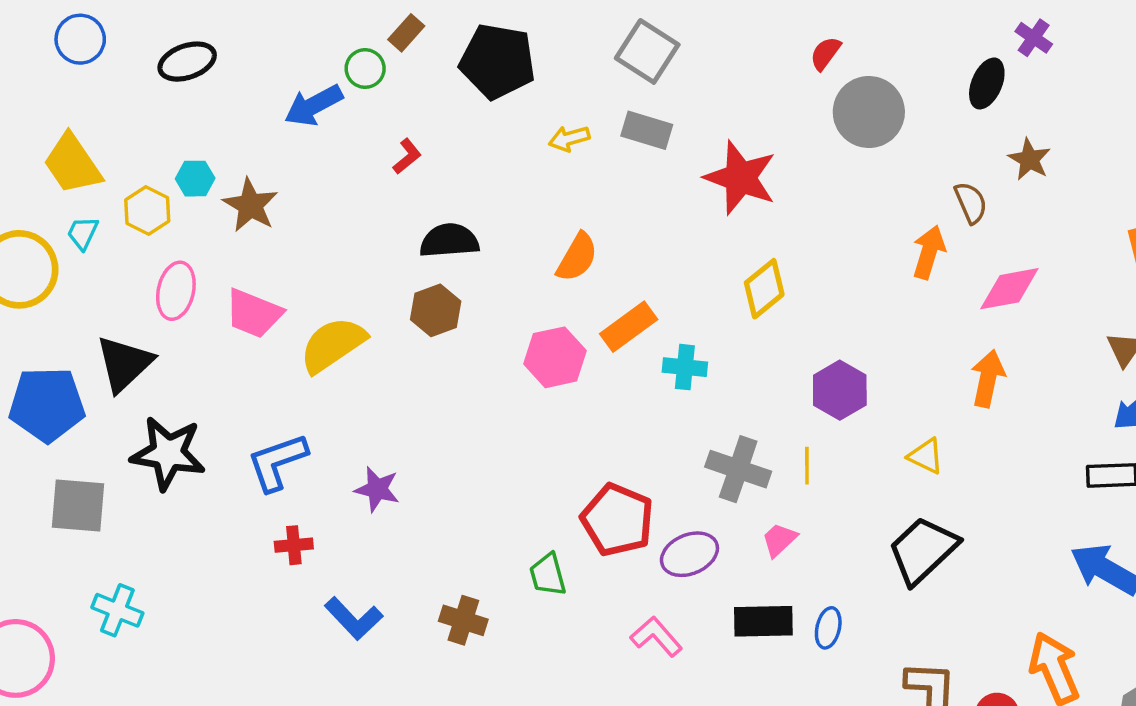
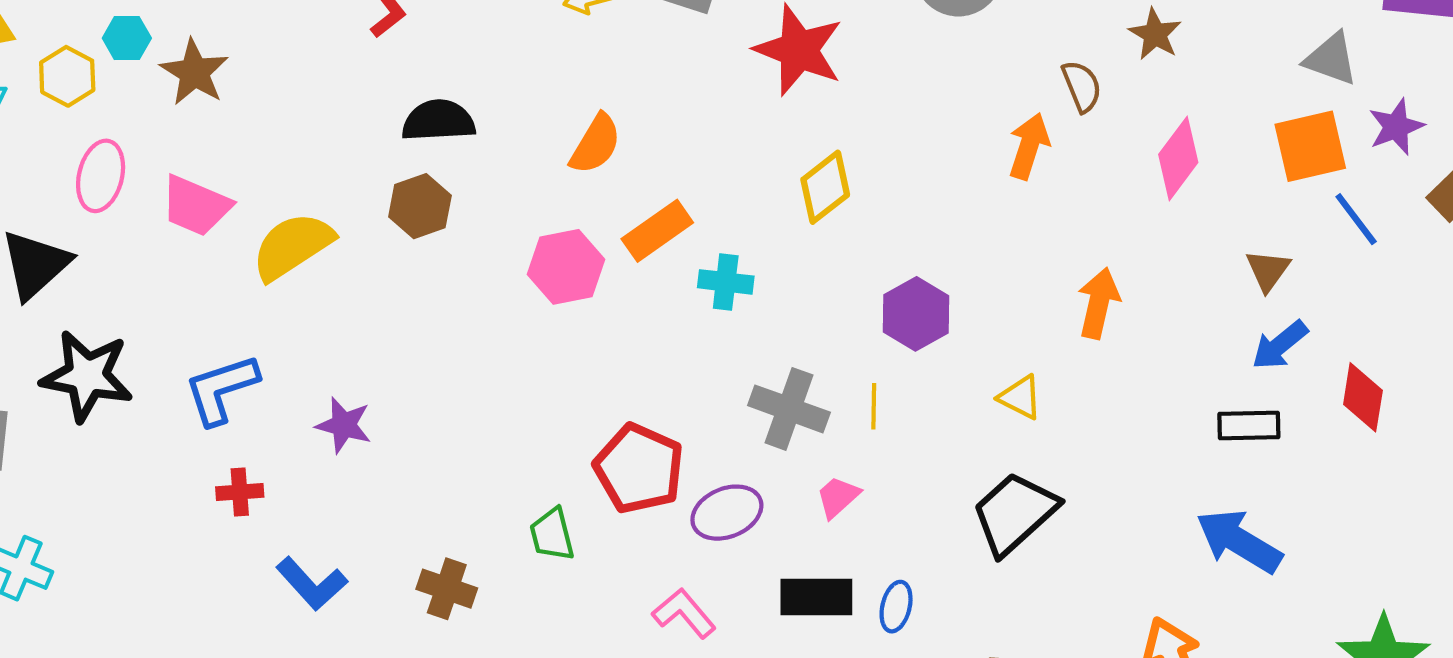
pink diamond: (1009, 289) -> (1178, 158), moved, turned -44

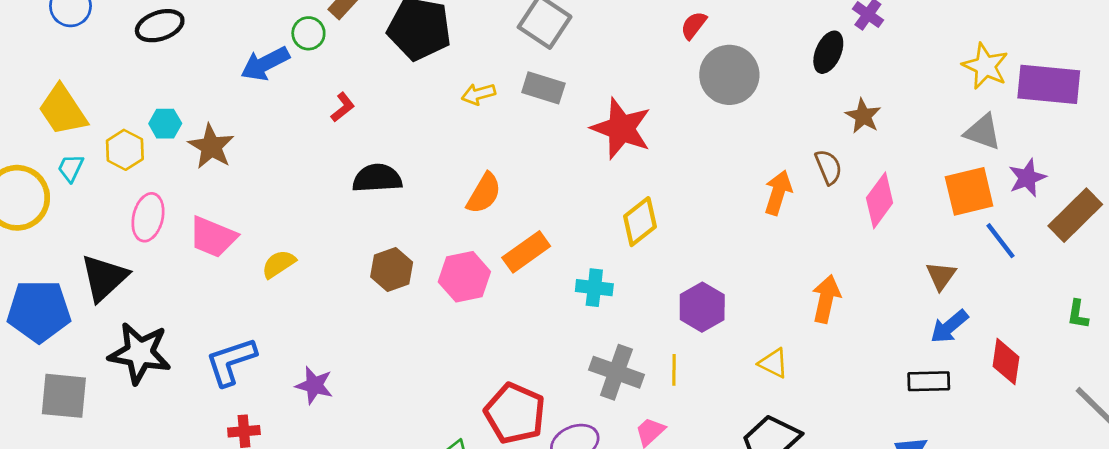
brown semicircle: (1082, 86) -> (828, 167), moved
brown hexagon: (420, 206) -> (392, 269), moved
yellow semicircle: (292, 246) -> (279, 264), size x0.6
cyan cross: (726, 282) -> (594, 288), moved

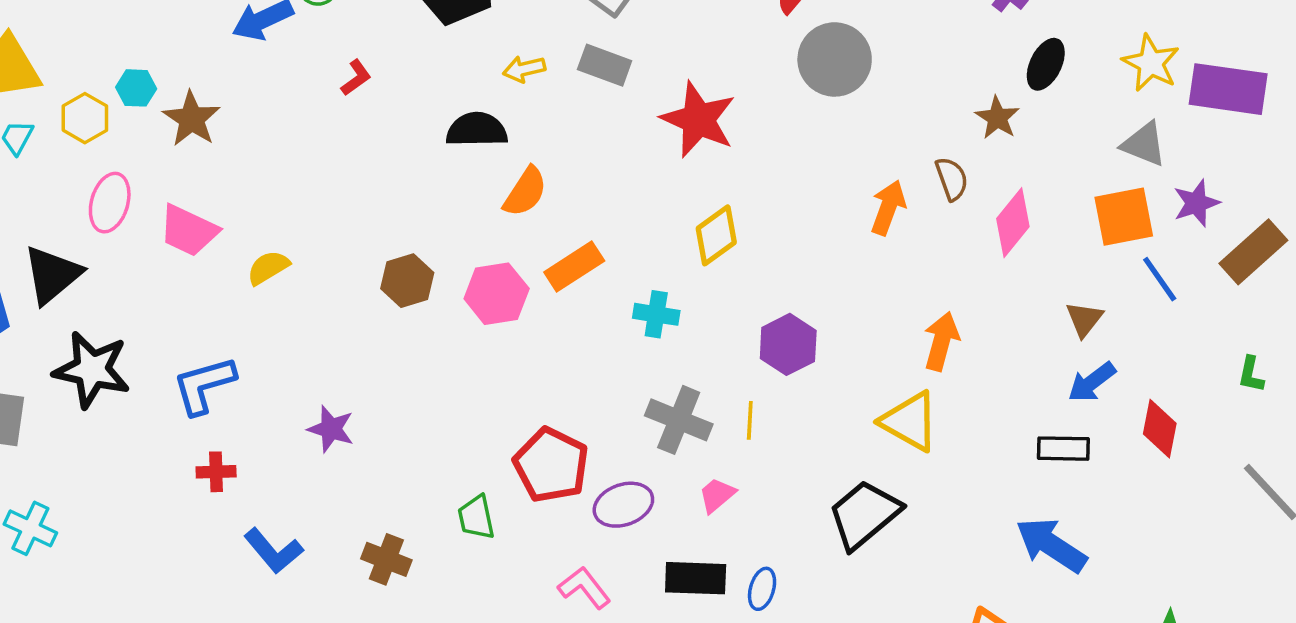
black ellipse: (828, 52) -> (1046, 64), moved
black semicircle: (377, 178) -> (477, 130), moved
yellow triangle: (773, 363) -> (910, 421), moved, size x1.6
purple star: (314, 385) -> (331, 429), moved

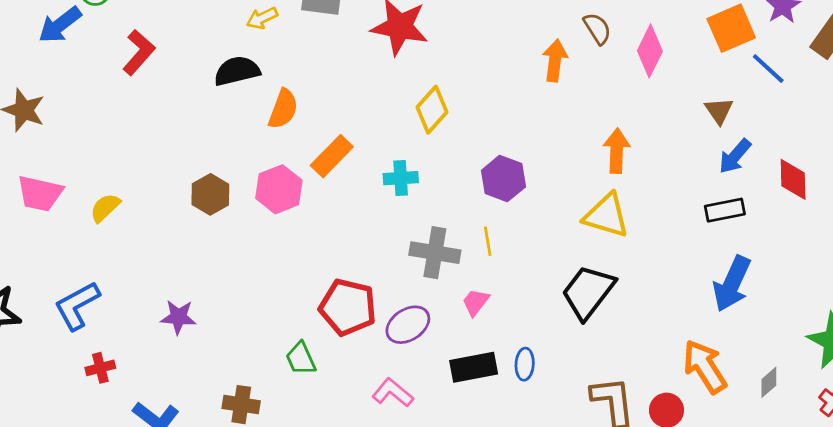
red L-shape: (356, 78) -> (139, 52), size x1.6
blue arrow: (1051, 545) -> (732, 284), turned -86

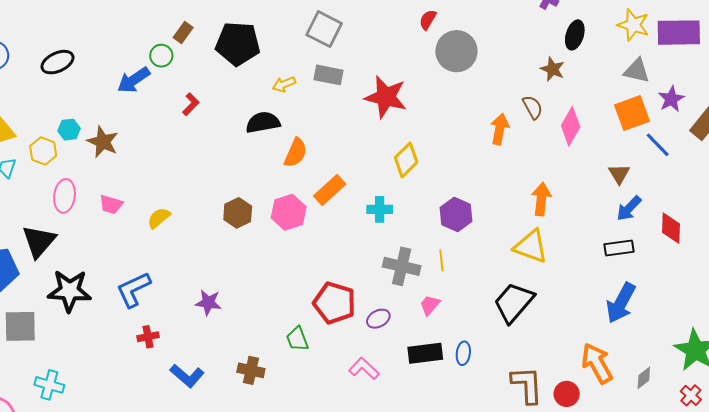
red L-shape: (139, 52) -> (191, 104), size x0.7
pink trapezoid: (40, 193) -> (111, 204), size x0.7
purple ellipse: (408, 325) -> (378, 319), size x0.7

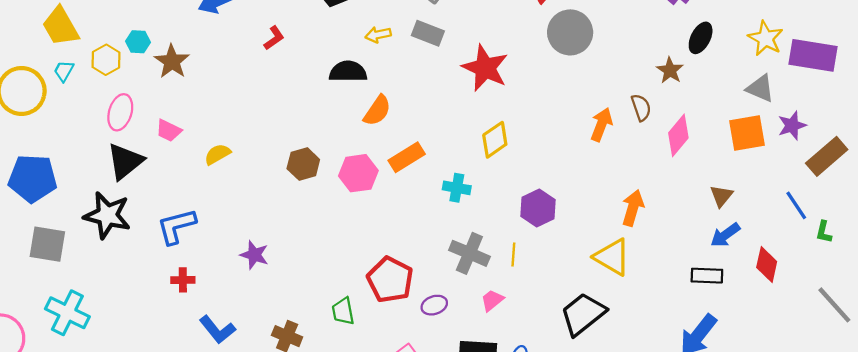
blue line: (658, 145) -> (796, 205), moved
black triangle: (39, 241) -> (125, 161), moved
cyan cross: (49, 385) -> (67, 313), size x1.4

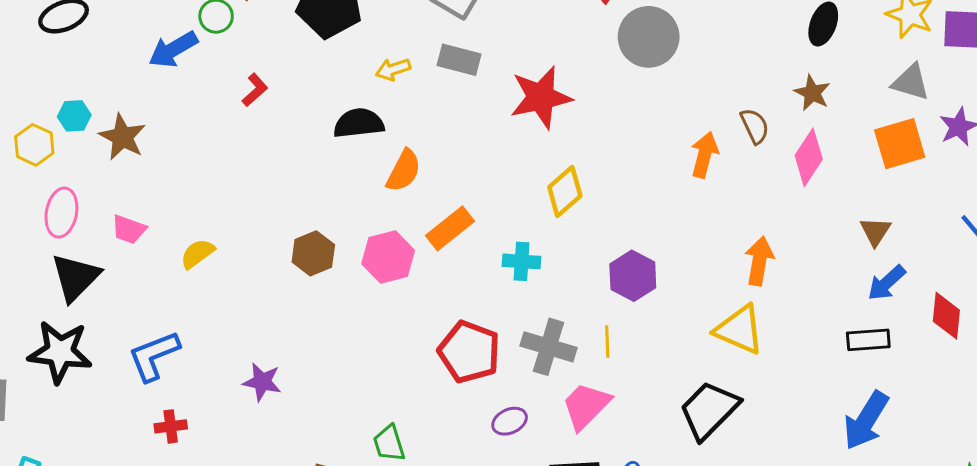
red star: (485, 68) -> (541, 97), turned -30
brown star: (670, 70) -> (812, 93), moved
red pentagon: (390, 280) -> (469, 352), moved
pink trapezoid: (492, 300) -> (586, 406), size x1.6

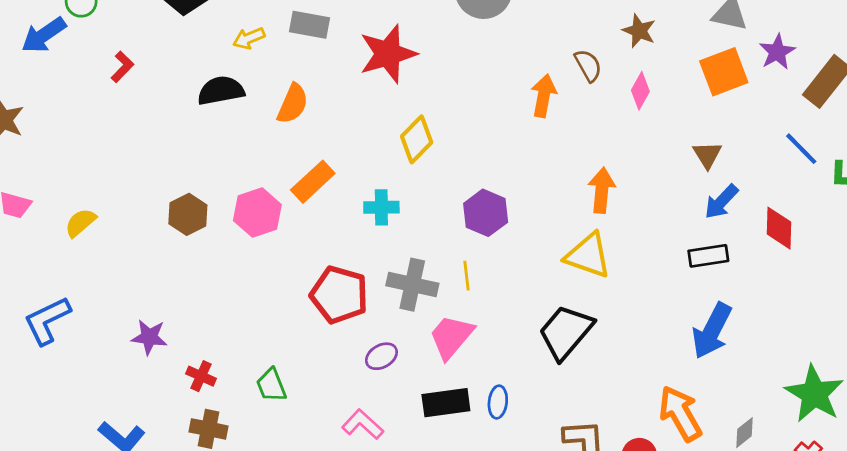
pink diamond: (809, 157) -> (640, 91), size x0.7
orange semicircle: (404, 171) -> (293, 104), moved
red cross: (171, 426) -> (201, 376), moved, turned 36

